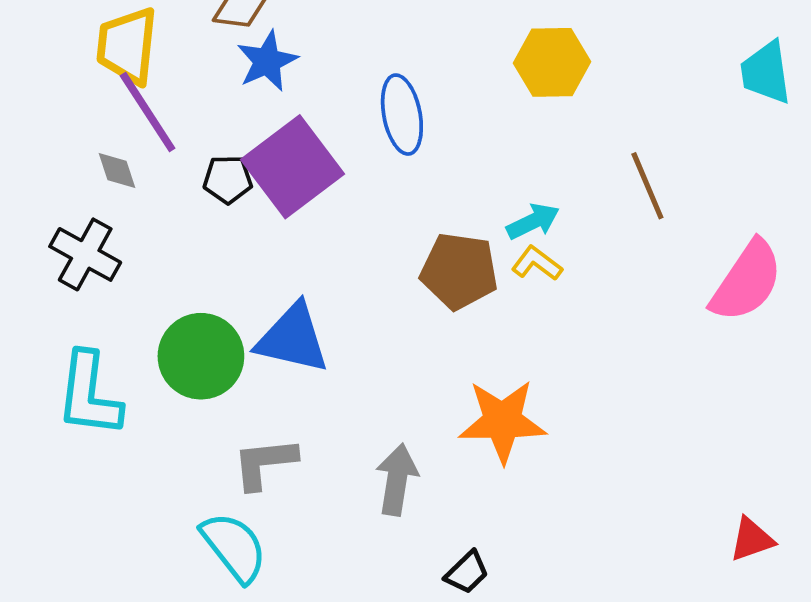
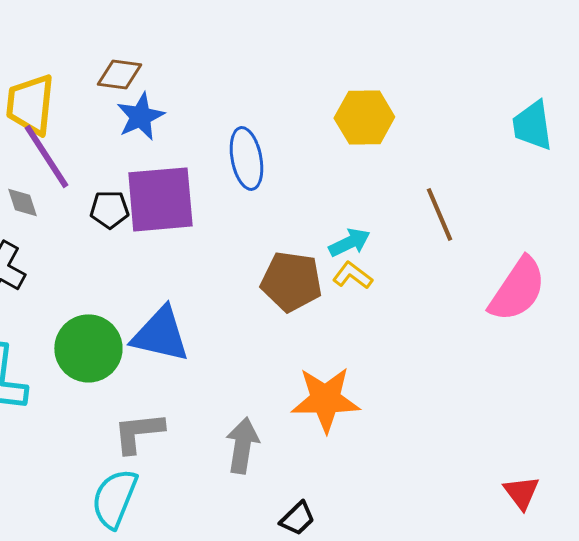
purple square: (293, 167) -> (160, 199), turned 32
red triangle: (752, 539) -> (521, 492), turned -48
cyan semicircle: (234, 547) -> (114, 498), turned -120

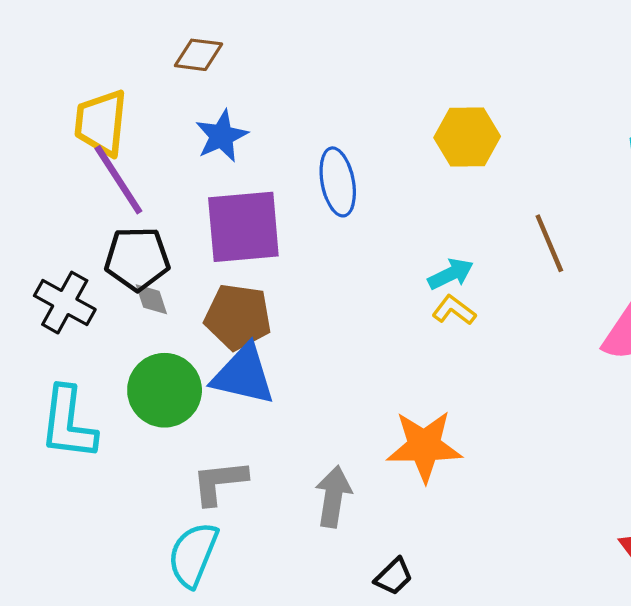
brown diamond: (119, 74) -> (199, 55), moved
gray diamond: (22, 202) -> (151, 299), moved
black pentagon: (109, 209) -> (137, 259), moved, size x1.5
brown pentagon: (291, 281) -> (238, 317), moved

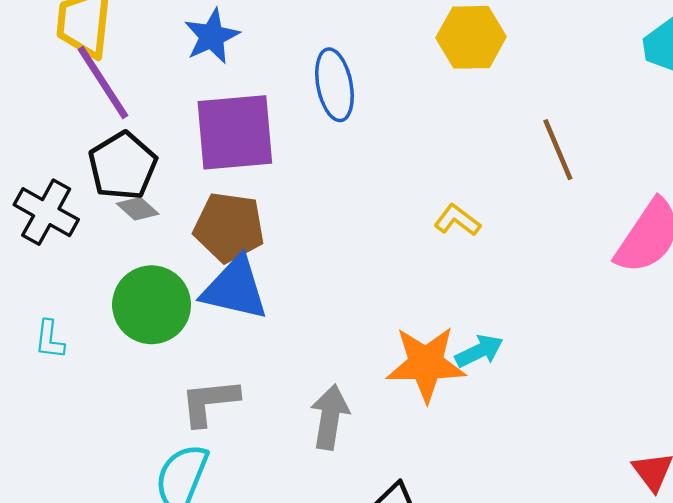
black pentagon: (137, 259) -> (123, 166), turned -30
cyan arrow: (451, 274) -> (479, 351), moved
gray diamond: (151, 299) -> (138, 209), turned -30
cyan L-shape: (68, 423) -> (50, 339), size x0.5

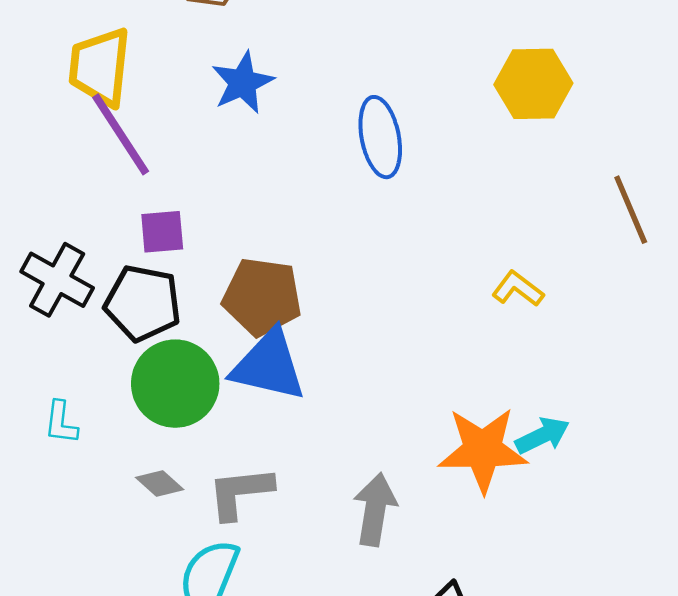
purple square: (235, 132) -> (162, 232), moved, size x0.5
black pentagon: (123, 166) -> (143, 303), moved, turned -30
gray diamond: (138, 209) -> (160, 484), moved

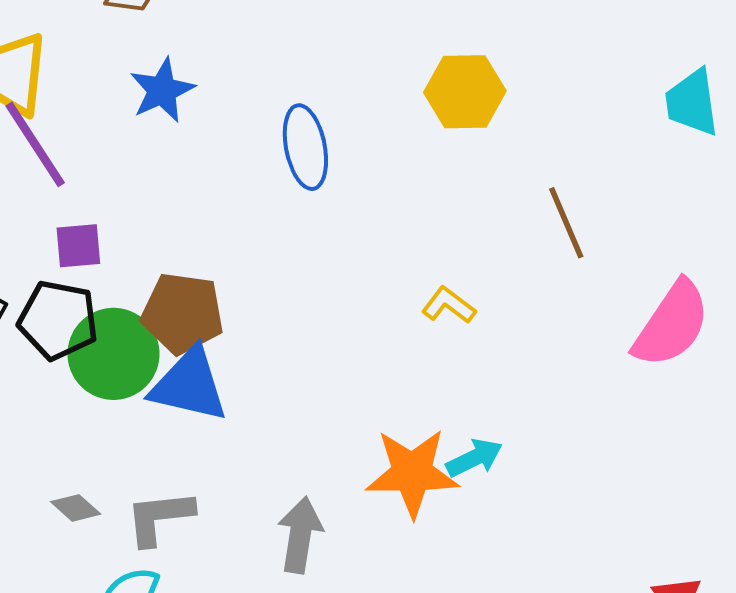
green circle: (175, 384) -> (113, 354), moved

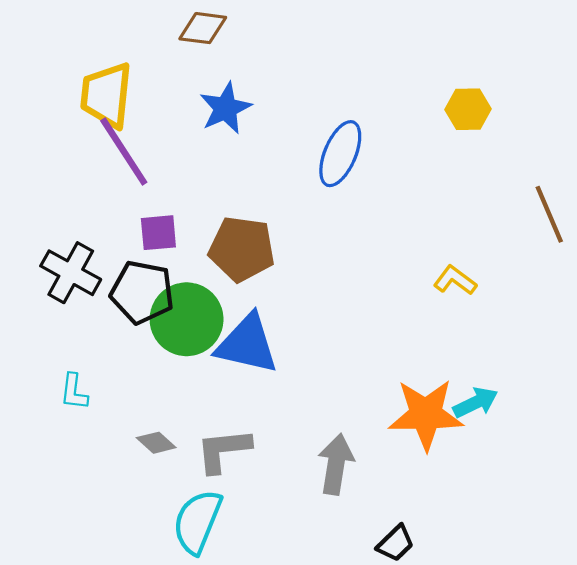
yellow hexagon: (465, 92) -> (468, 109), size x0.7
blue ellipse: (305, 147) -> (340, 154), turned 34
brown pentagon: (182, 313) -> (242, 249), moved

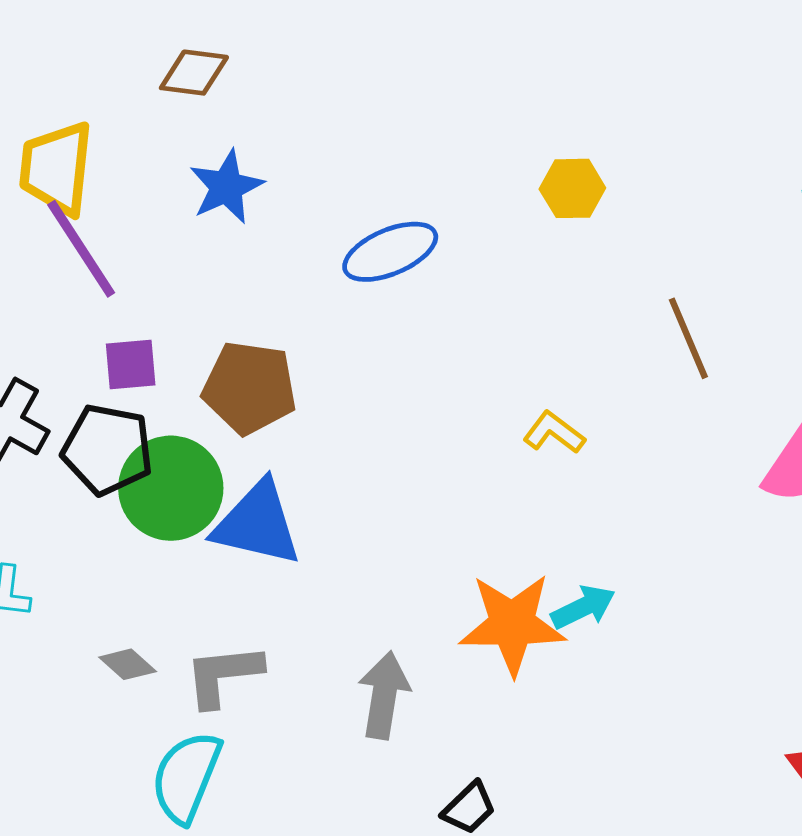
blue ellipse: (340, 154) -> (390, 252), turned 44

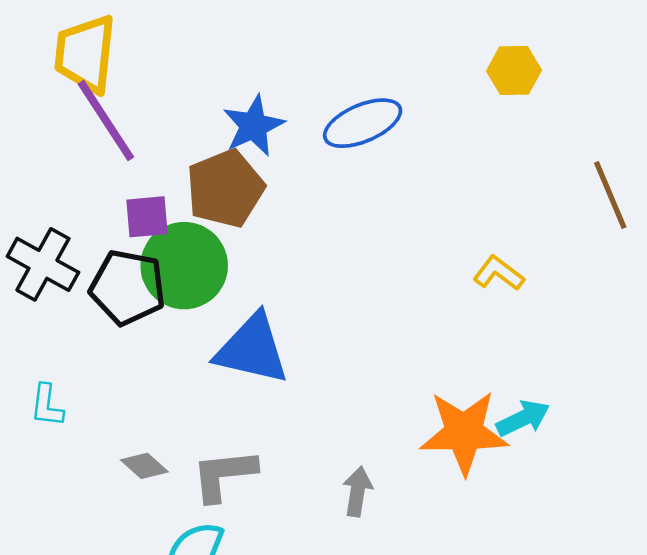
blue star: (226, 187) -> (253, 126), moved
brown pentagon: (250, 388) -> (225, 189), moved, turned -30
green circle: (171, 488) -> (184, 266), moved
gray arrow: (384, 695) -> (357, 491), size x0.7

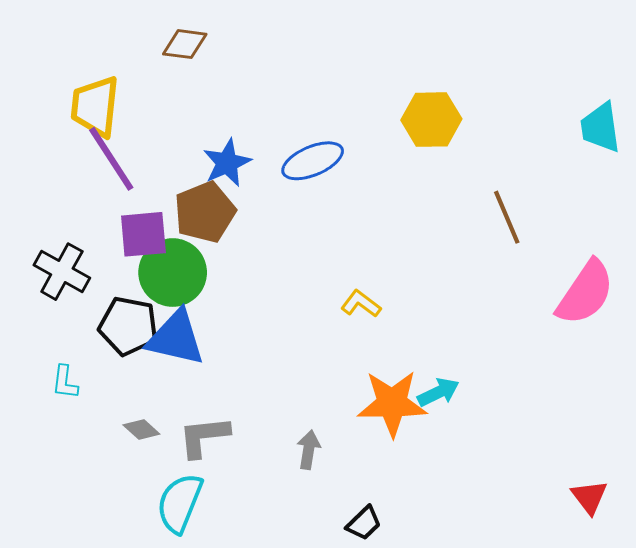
yellow hexagon: (514, 71) -> (431, 120), size x1.4
purple square: (147, 217) -> (143, 234), size x1.4
yellow L-shape: (499, 273) -> (361, 304), moved
black pentagon: (128, 287) -> (128, 326), moved
blue triangle: (252, 349) -> (176, 338), moved

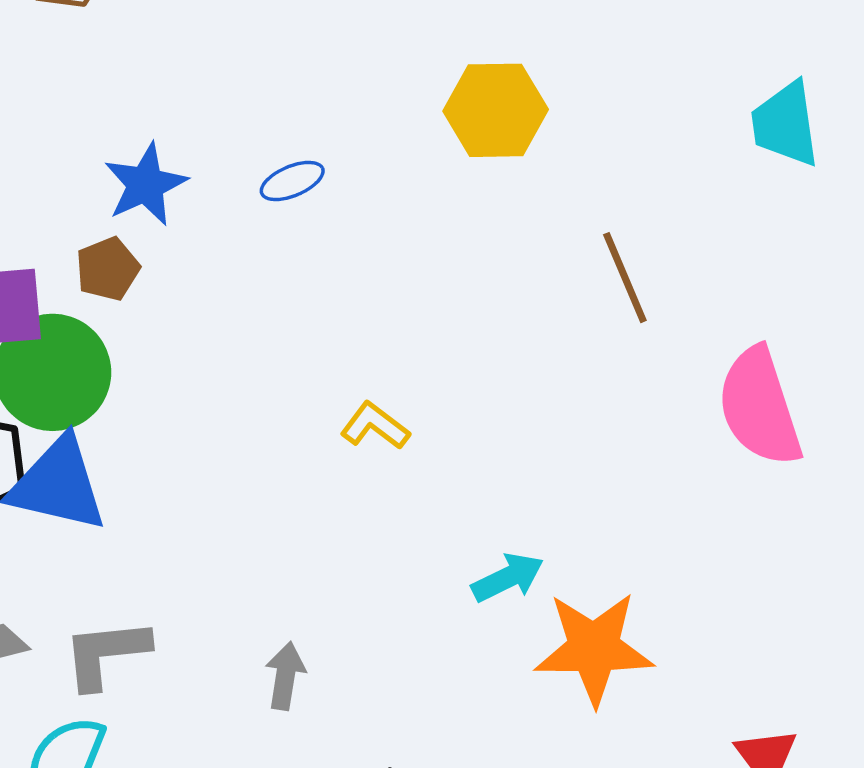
blue ellipse: (313, 161) -> (292, 181), size x0.6
brown pentagon: (205, 212) -> (108, 269), size x0.6
pink semicircle: (585, 293) -> (759, 407), turned 128
orange star: (392, 403) -> (594, 648), moved

